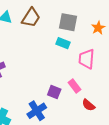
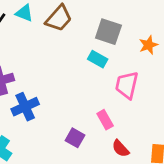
purple square: (54, 92) -> (75, 138), moved
blue cross: (37, 111) -> (25, 107), moved

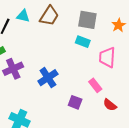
blue cross: (25, 107) -> (48, 78), moved

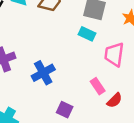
purple square: (75, 102) -> (65, 110), moved
red semicircle: (110, 105) -> (115, 100), moved, turned -88

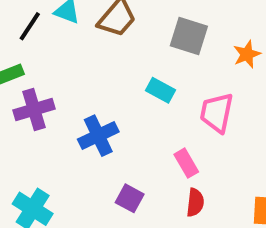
cyan rectangle: (87, 34) -> (161, 90), moved
red semicircle: (115, 100) -> (195, 203), moved, turned -42

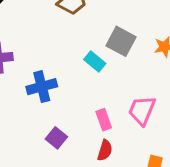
gray square: (189, 36) -> (121, 41), moved
pink trapezoid: (217, 113) -> (142, 110), moved

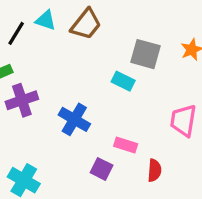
blue cross: (42, 87) -> (74, 119), turned -32
pink rectangle: (104, 120) -> (126, 145), moved, turned -40

